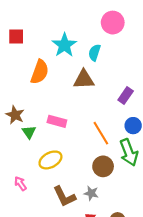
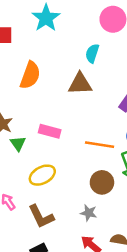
cyan star: (64, 45) -> (46, 18), moved
orange line: (101, 133) -> (100, 145), turned -50
brown L-shape: (64, 196) -> (41, 216), moved

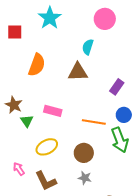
brown circle: (102, 182) -> (84, 153), moved

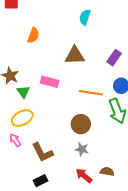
orange semicircle: (37, 65) -> (33, 35), size x0.7
brown triangle: (78, 72) -> (75, 55), moved
yellow ellipse: (47, 147) -> (22, 118), moved

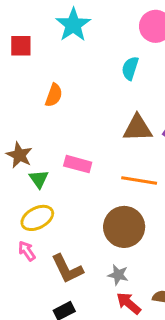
brown triangle: (75, 55) -> (138, 128), moved
brown circle: (81, 124) -> (124, 227), size x1.4
gray star: (82, 149) -> (118, 275), moved

